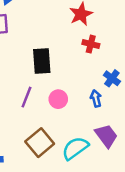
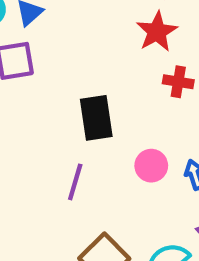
pink circle: (58, 99) -> (151, 166), moved

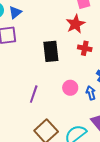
black rectangle: (96, 118) -> (51, 51), moved

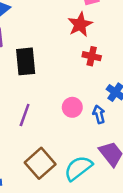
black rectangle: (51, 51) -> (26, 61), moved

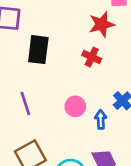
red cross: (92, 56) -> (92, 57), moved
purple line: (25, 115) -> (25, 104), turned -50

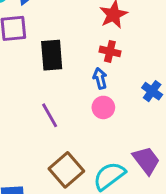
blue arrow: (101, 119) -> (100, 78), moved

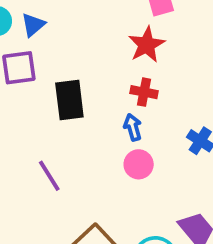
purple line: (50, 115) -> (49, 176), moved

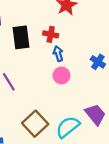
red cross: (144, 92) -> (51, 34), moved

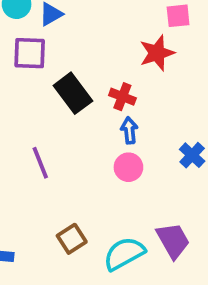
black rectangle: (21, 37) -> (73, 93), turned -40
brown square: (35, 124) -> (72, 239), size x0.7

